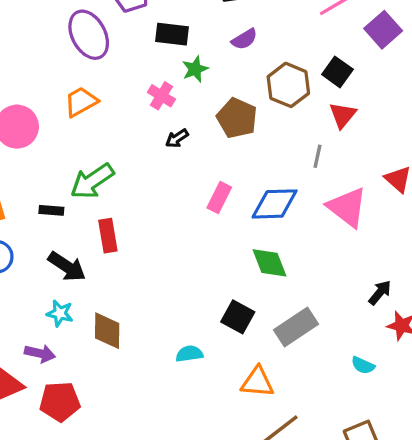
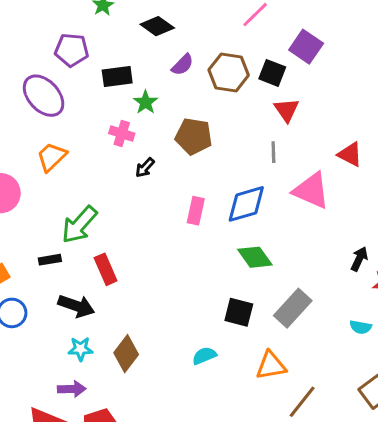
purple square: (383, 30) -> (306, 47), moved
brown hexagon: (288, 85) -> (229, 73), moved
brown diamond: (107, 331) -> (126, 354), turned 51

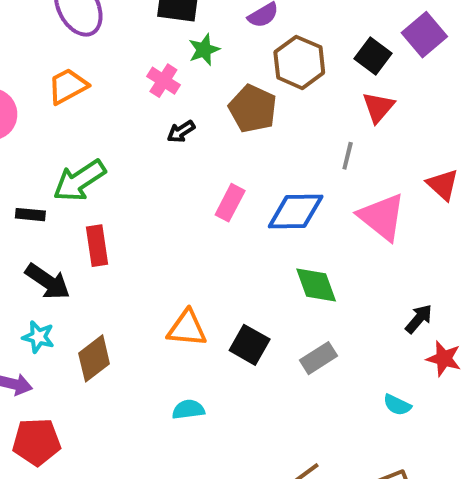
brown hexagon: (229, 73) -> (299, 62), moved
green diamond: (255, 257) -> (316, 285), moved
gray rectangle: (293, 308) -> (319, 358), size x0.7
cyan semicircle: (204, 356) -> (188, 409), moved
orange triangle: (271, 365) -> (187, 328), moved

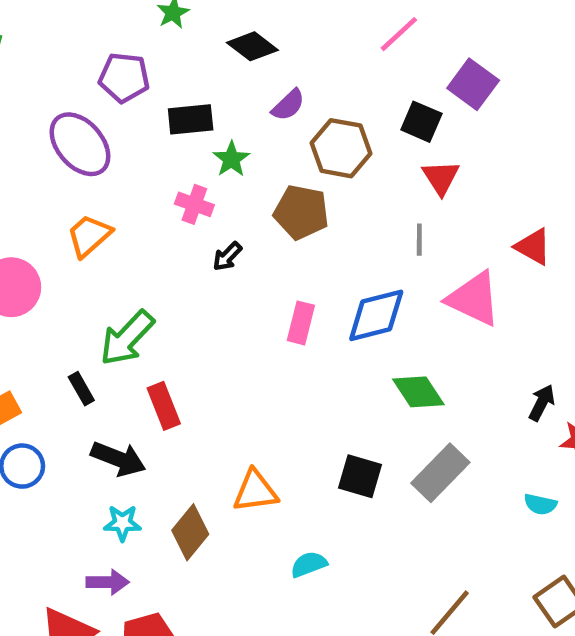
black rectangle: (30, 215) -> (81, 389), turned 68
orange triangle: (187, 328) -> (255, 491), moved
gray rectangle: (319, 358) -> (440, 473), size x1.4

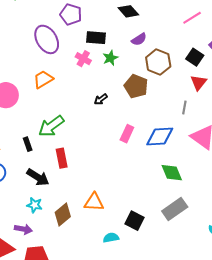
pink cross: (194, 204) -> (83, 59), moved
black square: (360, 476) -> (135, 221), moved

